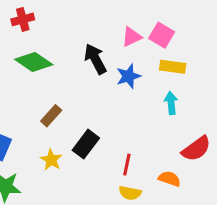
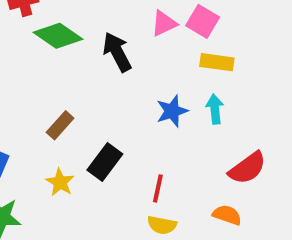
green diamond: (34, 62) -> (58, 36), moved
blue star: (128, 76) -> (172, 111), moved
orange semicircle: (169, 179) -> (227, 215), moved

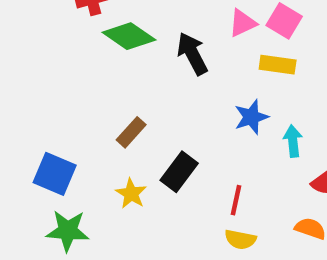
yellow rectangle: (217, 62) -> (278, 65), moved
cyan arrow: (215, 109) -> (293, 141), moved

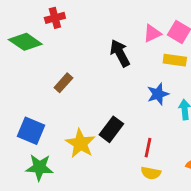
green diamond: (129, 36) -> (25, 42), moved
brown rectangle: (131, 132) -> (63, 83), moved
yellow star: (131, 194) -> (80, 143), size x1.5

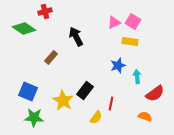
black arrow: (120, 53) -> (76, 36), moved
yellow semicircle: (151, 173) -> (96, 117), moved, turned -64

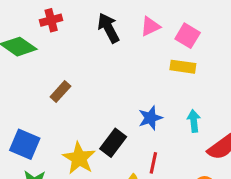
pink triangle: (114, 22) -> (150, 26), moved
black arrow: (76, 36) -> (108, 28), moved
blue star: (118, 65) -> (150, 118), moved

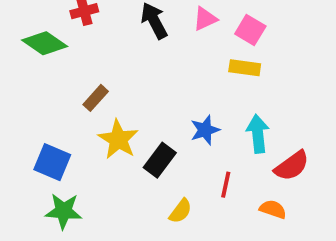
cyan arrow: (194, 121) -> (258, 134), size x1.4
yellow star: (79, 158) -> (118, 139), moved
red line: (153, 163) -> (226, 185), moved

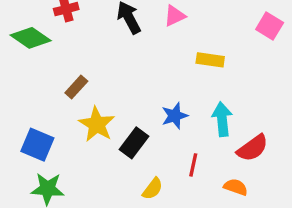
pink square: (250, 30) -> (270, 26), moved

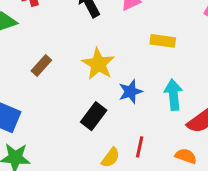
yellow star: (97, 124) -> (98, 64), moved
red line: (193, 165) -> (140, 147), moved

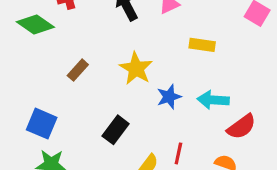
cyan arrow: (173, 95) -> (213, 100), turned -80
black rectangle: (94, 116) -> (116, 130), moved

